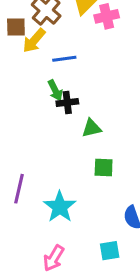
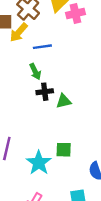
black cross: (67, 103) -> (45, 92), moved
green square: (104, 167) -> (64, 150), moved

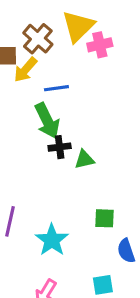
green arrow: (35, 72) -> (47, 121), size x1.6
green square: (64, 150) -> (104, 218), moved

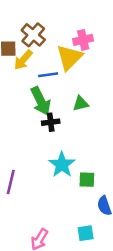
yellow triangle: (78, 26) -> (69, 57), moved
green triangle: (84, 159) -> (81, 103), moved
cyan star: (52, 240) -> (62, 165), moved

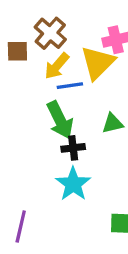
yellow arrow: (23, 60) -> (57, 66), moved
cyan star: (62, 165) -> (73, 184), moved

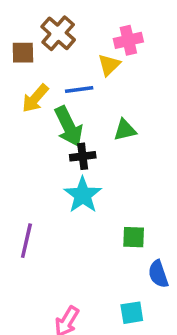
yellow triangle: (98, 63) -> (109, 65), size x0.6
yellow arrow: (57, 66) -> (35, 98), moved

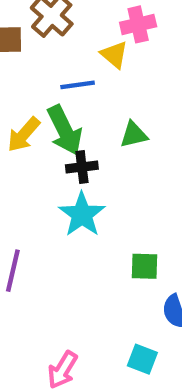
yellow triangle: (109, 65) -> (114, 55), turned -35
yellow arrow: (35, 98) -> (24, 135), moved
cyan square: (132, 313) -> (142, 359), turned 30

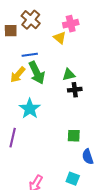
blue line: (78, 85) -> (30, 55), moved
black cross: (82, 167) -> (75, 90), moved
cyan star: (82, 214) -> (30, 109), moved

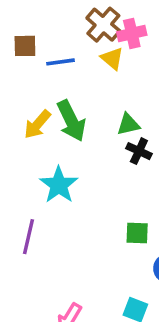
brown cross: (31, 20) -> (103, 25), moved
blue line: (30, 55) -> (61, 62), moved
black cross: (75, 90) -> (139, 151), turned 32

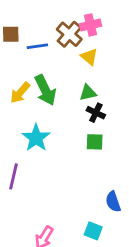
brown cross: (103, 25) -> (69, 34), moved
yellow triangle: (112, 58) -> (89, 57), moved
green square: (137, 233) -> (95, 142), moved

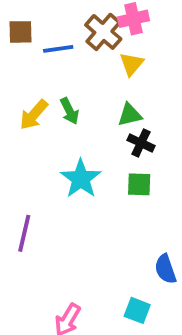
yellow triangle: (89, 57) -> (132, 64), turned 30
green arrow: (45, 90) -> (69, 111), size x0.6
cyan star: (36, 138) -> (81, 179), moved

